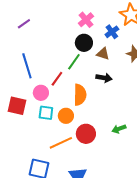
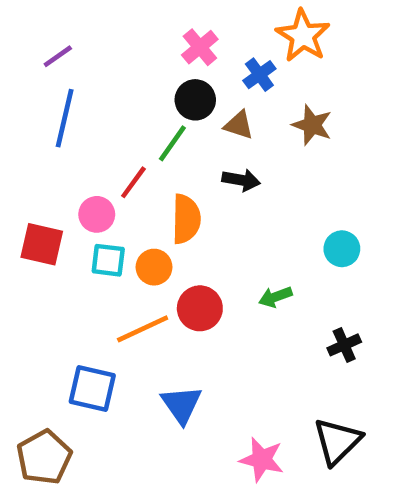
blue line: (27, 66) -> (65, 118), moved, turned 30

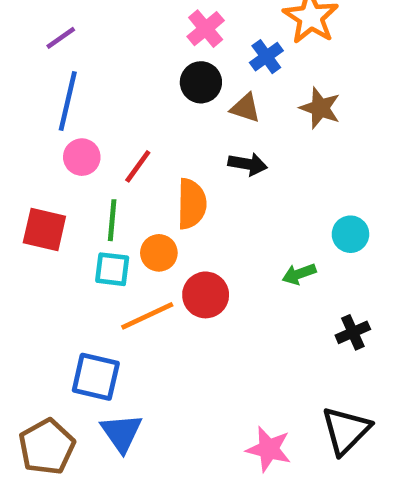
green line: (172, 143) -> (112, 220), moved, turned -30
pink circle: (97, 214) -> (82, 157), moved
cyan square: (108, 260) -> (112, 269), moved
green arrow: (275, 297) -> (299, 274), moved
blue triangle: (182, 405) -> (122, 433), moved

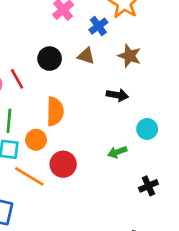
black circle: (201, 82) -> (50, 59), moved
black arrow: (248, 164) -> (117, 95), moved
red line: (138, 166) -> (17, 79), moved, turned -65
orange line: (147, 316) -> (29, 176), turned 56

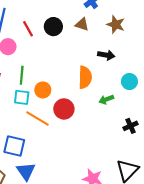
red line: (17, 79) -> (28, 29), moved
orange semicircle: (55, 111) -> (85, 77), moved

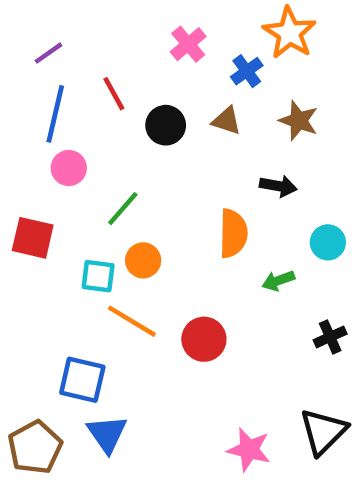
red line: (28, 29) -> (114, 94), moved
green line: (22, 75) -> (123, 209), moved, turned 36
red circle: (64, 109) -> (204, 339), moved

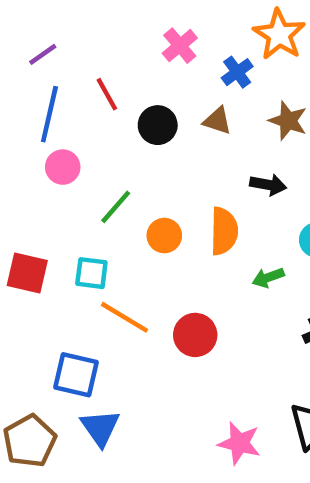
red square: (33, 238) -> (27, 273), moved
orange circle: (143, 260) -> (164, 236), moved

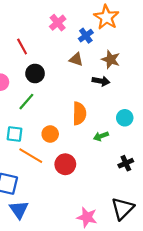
black circle: (158, 125) -> (35, 73), moved
black arrow: (268, 185) -> (101, 81), moved
orange circle: (164, 236) -> (50, 134), moved

